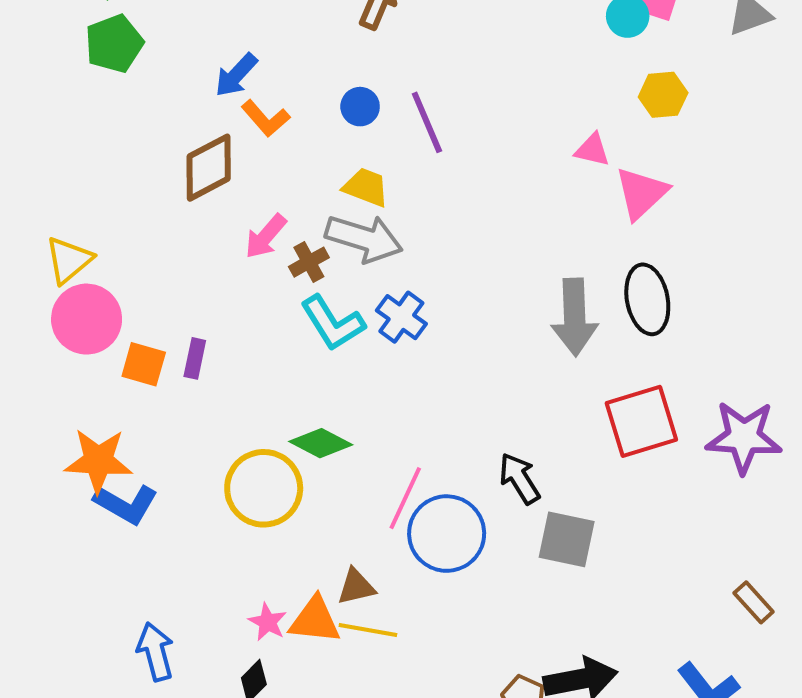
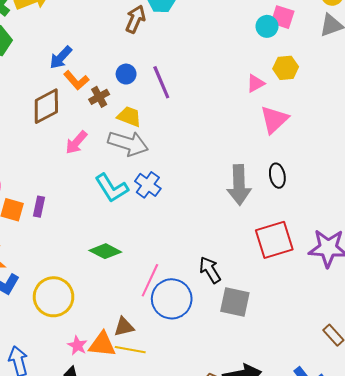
pink triangle: (592, 150) -> (256, 83), moved, turned -42
brown cross: (309, 262) -> (99, 97), moved
black ellipse: (647, 299) -> (277, 176), size x0.7
yellow circle: (264, 488) -> (54, 297), moved

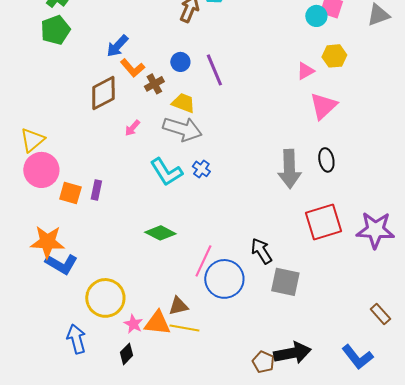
pink arrow: (76, 142) -> (132, 128), size x0.7
blue cross: (148, 185) -> (201, 169), size x0.7
yellow circle: (54, 297) -> (105, 298), moved

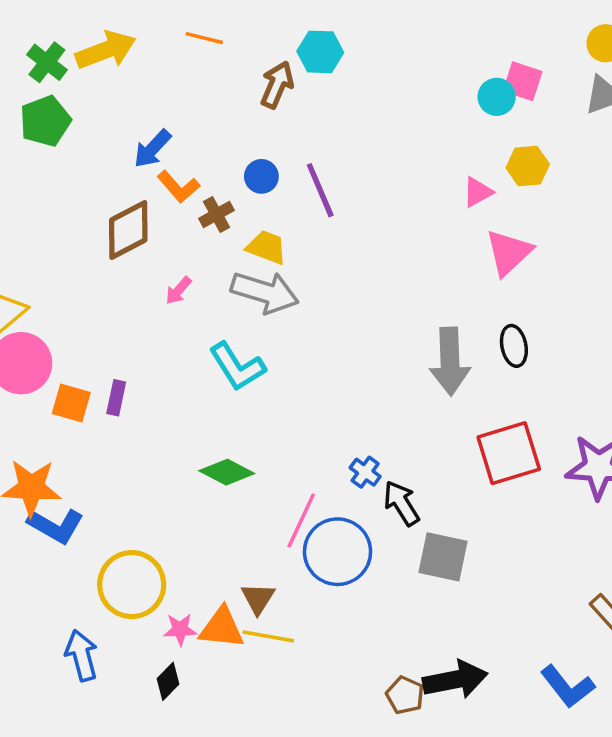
blue cross: (201, 169) -> (365, 472), moved
brown triangle: (178, 306) -> (258, 598), turned -45
pink star: (133, 324) -> (180, 630), turned -30

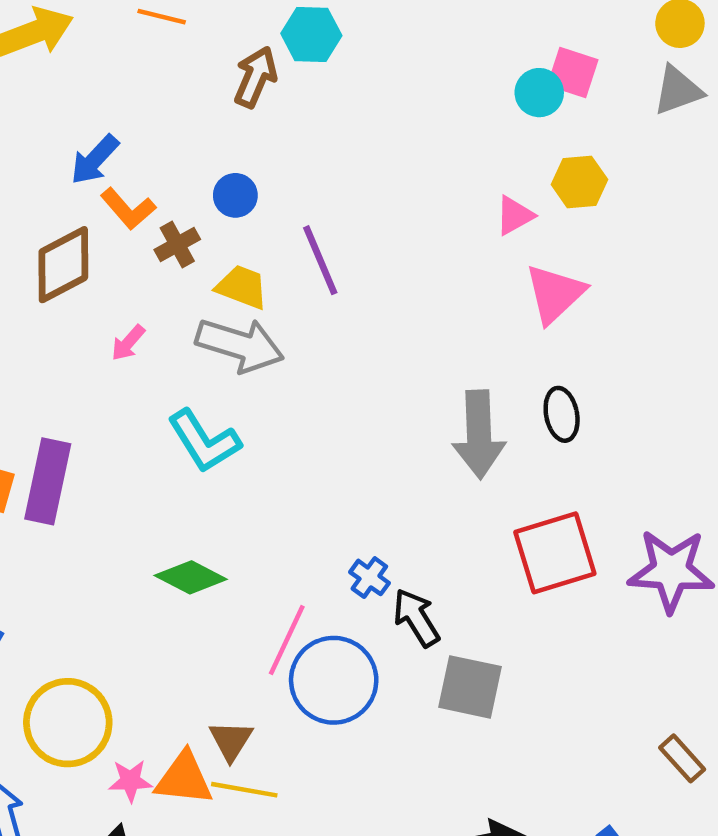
purple line: (320, 190) -> (320, 260), moved
purple rectangle: (116, 398) -> (48, 481), size x1.8

